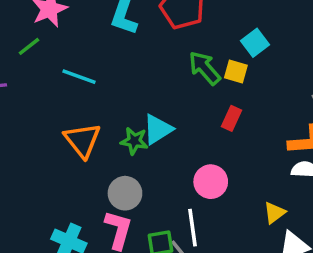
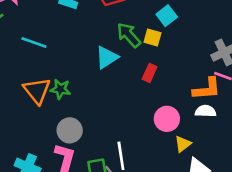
cyan triangle: (158, 129) -> (107, 57), moved
green star: (134, 141) -> (60, 89), moved
pink circle: (211, 182) -> (167, 119), moved

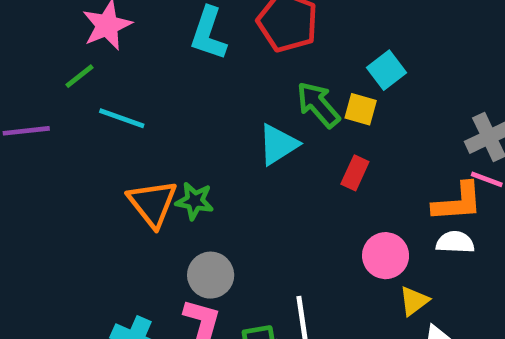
cyan line: (34, 43) -> (122, 118), moved

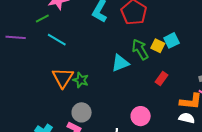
yellow square: (361, 109) -> (158, 46), moved
red rectangle: (355, 173) -> (162, 78), moved
pink circle: (386, 256) -> (141, 116), moved

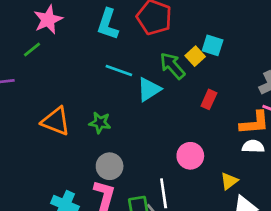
cyan line: (57, 40) -> (119, 70), moved
cyan square: (172, 40) -> (213, 45), turned -35
yellow square: (158, 46) -> (195, 56), turned 32
orange triangle: (63, 78) -> (56, 121), moved, turned -30

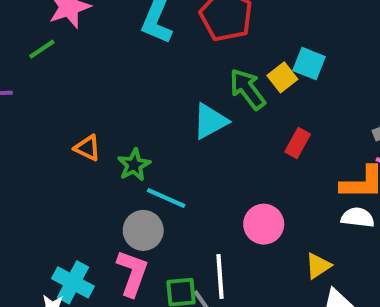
cyan line: (119, 70) -> (166, 198), moved
orange triangle: (56, 121) -> (87, 148), moved, size x0.6
green star: (100, 123) -> (134, 165), turned 30

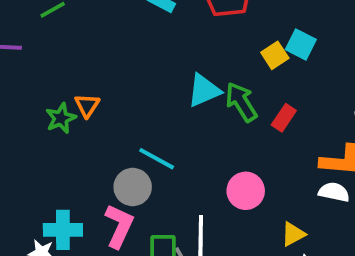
green arrow: (247, 89) -> (241, 102), moved
orange triangle: (87, 148) -> (87, 105), turned 32
green star: (134, 165) -> (61, 118), moved
cyan cross: (73, 282) -> (63, 230), turned -33

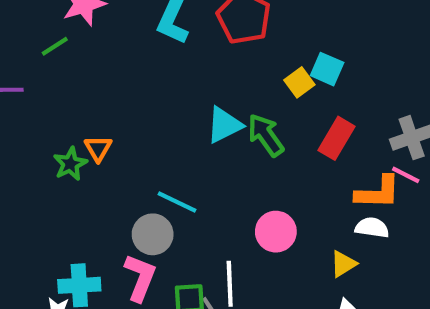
red rectangle: (284, 118) -> (336, 138), moved, size x1.4
yellow triangle: (293, 234) -> (343, 264), moved

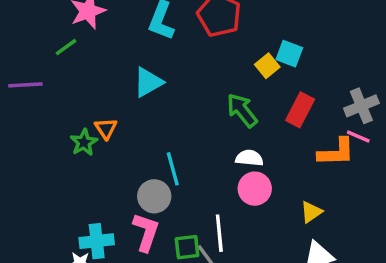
cyan triangle: (224, 125) -> (148, 82), moved
cyan line: (177, 202) -> (173, 169), turned 52
white semicircle: (372, 228) -> (249, 158), moved

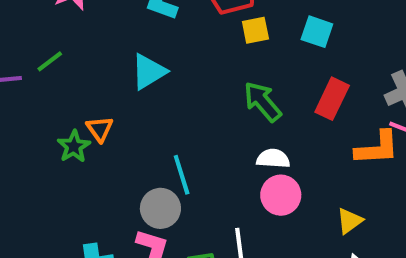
green line: (66, 47) -> (50, 61), moved
yellow square: (267, 66) -> (255, 30), moved, turned 30

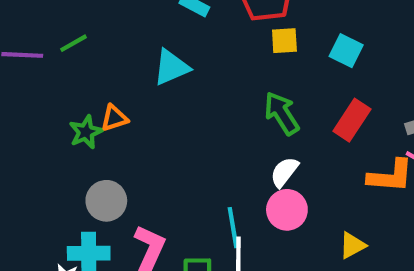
orange triangle: (100, 129) -> (114, 118), turned 40
white semicircle: (273, 159) -> (284, 172), turned -64
cyan line: (182, 175) -> (233, 228), moved
gray circle: (160, 208) -> (106, 201), moved

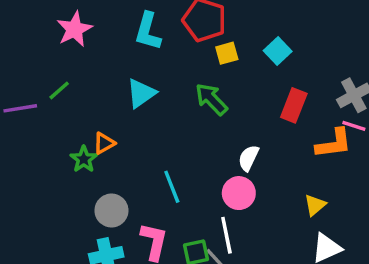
cyan square: (346, 51) -> (278, 51), turned 32
green arrow: (282, 113) -> (211, 99), moved
pink circle: (287, 210) -> (239, 193), moved
cyan line: (233, 228) -> (172, 187), moved

